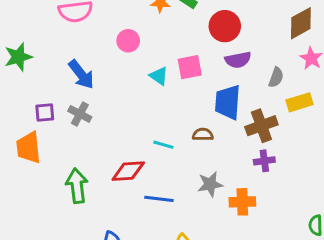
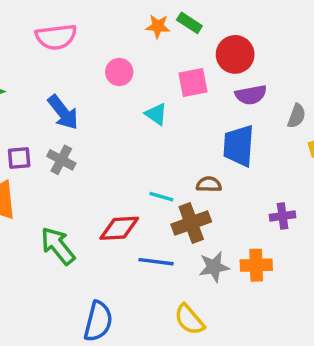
pink square: (190, 67) -> (193, 83), moved
brown cross: (261, 126) -> (191, 223), moved
gray star: (210, 184) -> (214, 267), moved
green arrow: (77, 186) -> (58, 246), turned -32

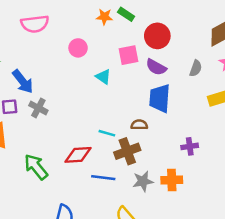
purple semicircle: (251, 95) -> (156, 67), moved, turned 40
blue arrow: (63, 112) -> (23, 82), moved
gray semicircle: (297, 116) -> (196, 68), moved

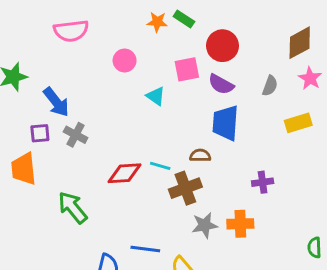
red diamond: (78, 155) -> (125, 173), moved
blue line: (103, 178) -> (145, 249), moved

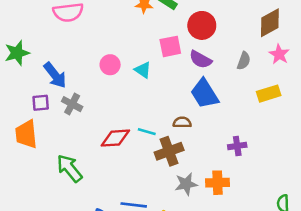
pink circle: (125, 61) -> (110, 65), moved
blue trapezoid: (225, 123) -> (204, 94), turned -36

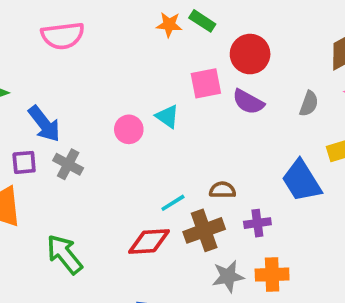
pink circle: (110, 65) -> (129, 129), moved
blue trapezoid: (204, 94) -> (302, 181), moved
cyan line: (147, 132) -> (173, 203), turned -48
red diamond: (115, 138) -> (149, 241), moved
purple cross: (237, 146) -> (257, 223), moved

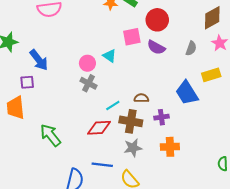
gray cross: (68, 164) -> (88, 83), moved
brown cross: (204, 230) -> (131, 121), turned 30
gray star: (228, 276) -> (133, 148), moved

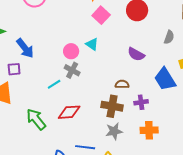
pink square: (132, 37) -> (101, 15), moved, turned -36
purple semicircle: (156, 47) -> (136, 54), moved
cyan line: (113, 106) -> (54, 84), moved
red diamond: (99, 128) -> (69, 112), moved

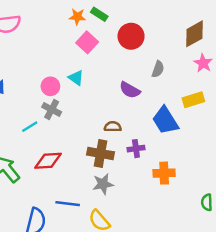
gray semicircle: (169, 37) -> (158, 69), moved
orange cross: (149, 130) -> (164, 173), moved

